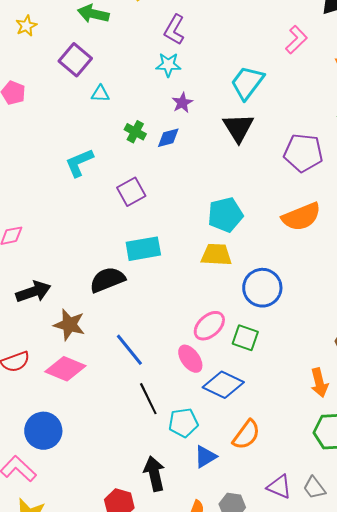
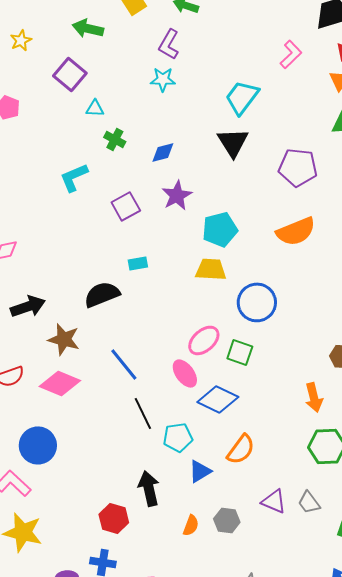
purple star: (182, 103) -> (177, 195), moved, size x1.4
green cross: (135, 132) -> (115, 139), moved
cyan rectangle: (143, 249) -> (138, 263), size x0.6

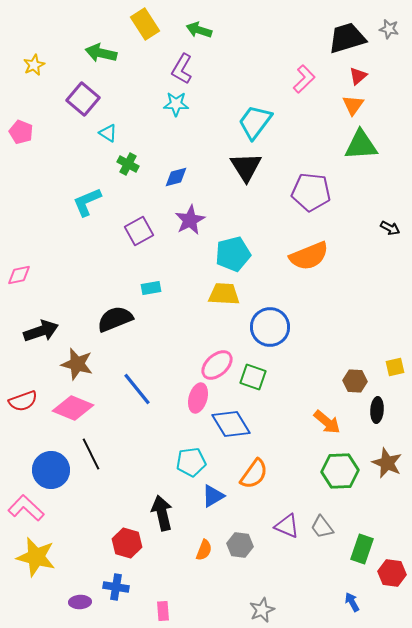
cyan triangle: (95, 108) -> (108, 133), turned 30
pink ellipse: (185, 373) -> (198, 398), turned 52
orange arrow: (314, 397) -> (327, 422), turned -36
blue diamond: (218, 399) -> (231, 424), turned 33
black line: (143, 413) -> (91, 454), moved

